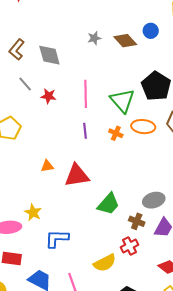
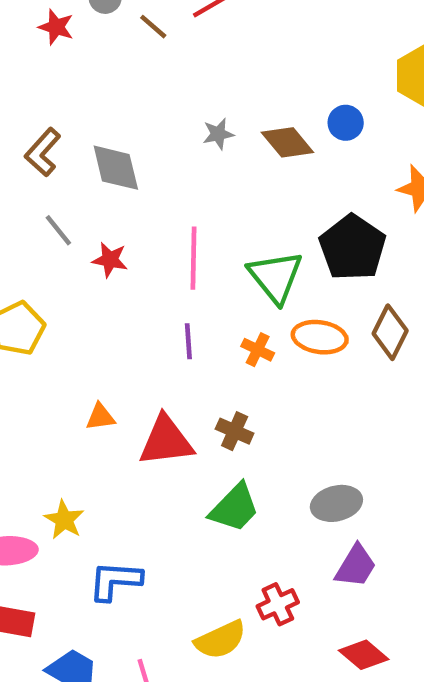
brown cross: (137, 221) -> (235, 431), moved

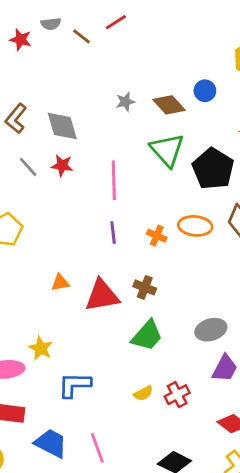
red star: (110, 260) -> (62, 166), moved
green triangle: (275, 277) -> (167, 150), moved
yellow semicircle: (220, 640) -> (143, 393), moved, size x0.6

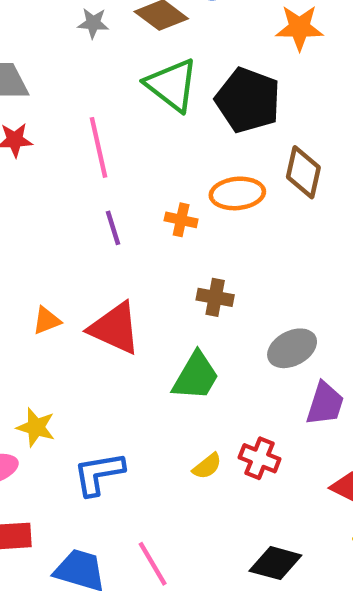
gray star: (125, 102) -> (93, 23), turned 30
brown cross: (145, 287) -> (215, 297), moved
red triangle: (102, 296) -> (115, 328), turned 45
red cross: (177, 395) -> (260, 458), turned -30

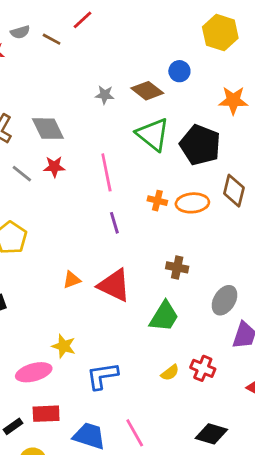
orange cross: (181, 220) -> (157, 201), moved
gray ellipse: (292, 348) -> (225, 300), turned -32

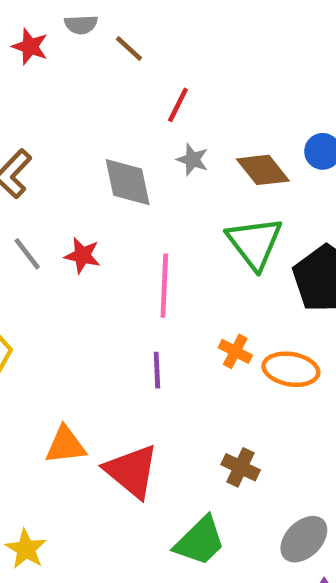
red line: (82, 20) -> (178, 105), moved, turned -35
gray diamond: (48, 129) -> (128, 182), moved
orange triangle: (72, 280) -> (65, 445), size x1.4

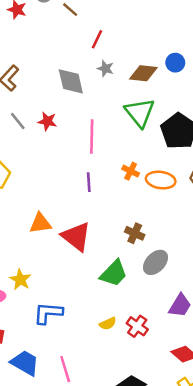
brown diamond: (263, 170) -> (143, 73), turned -44
gray ellipse: (304, 539) -> (155, 262), moved

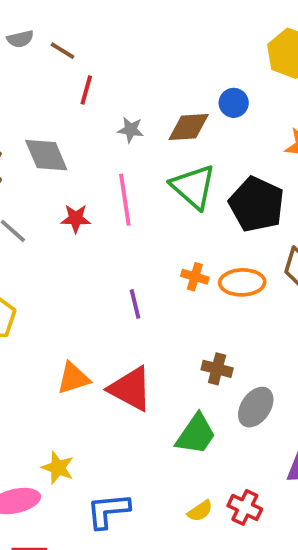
red line: (97, 39) -> (86, 90), moved
gray diamond: (71, 81) -> (46, 155), moved
red star: (47, 121) -> (76, 219), moved
pink line: (92, 137) -> (125, 200), moved

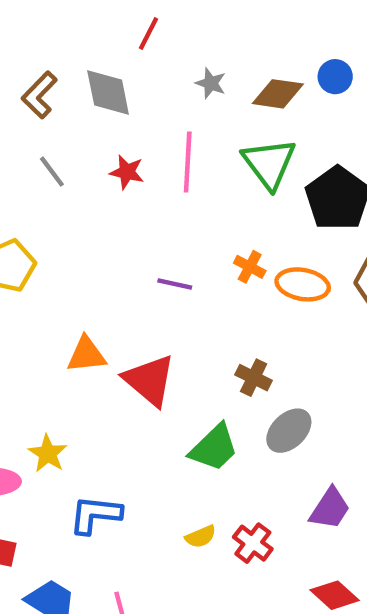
red line: (86, 90) -> (149, 34), moved
purple line: (135, 304) -> (175, 284), turned -76

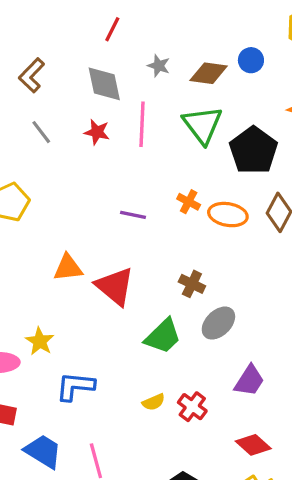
gray diamond: (108, 92) -> (104, 84), moved

